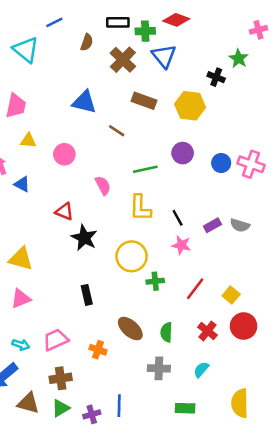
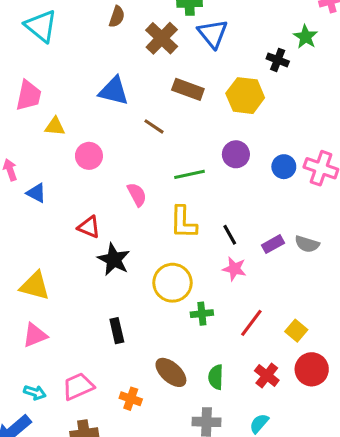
yellow triangle: (28, 141) -> (55, 126), moved

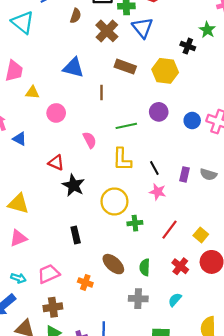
brown line: (154, 126) -> (101, 92), turned 56
purple rectangle: (273, 244) -> (185, 174), turned -48

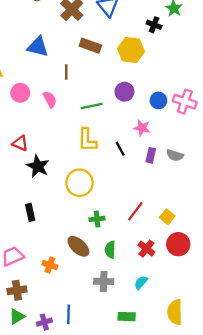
pink semicircle: (90, 140) -> (50, 99), moved
pink star: (158, 192) -> (142, 128), moved
green cross: (135, 223) -> (97, 219), moved
black rectangle: (76, 235) -> (30, 212), moved

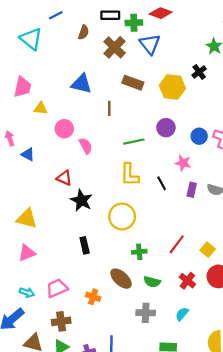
black cross: (154, 25) -> (199, 72), moved, turned 32
pink semicircle: (50, 99) -> (86, 146), moved
black rectangle: (30, 212) -> (85, 245), moved
green semicircle: (110, 250) -> (152, 282), turned -77

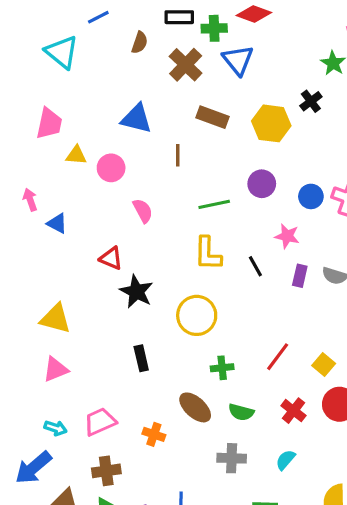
pink circle: (64, 129) -> (111, 168), moved

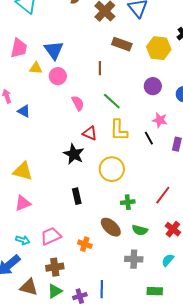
blue triangle: (136, 119) -> (54, 50), moved, turned 40
green line: (214, 204) -> (112, 101), moved, turned 54
pink star: (287, 236) -> (160, 120), moved
red triangle: (111, 258) -> (90, 133), moved

